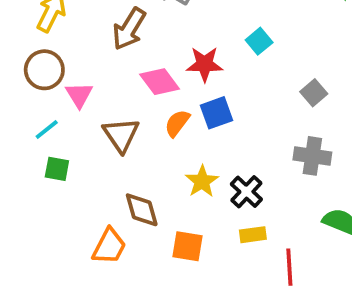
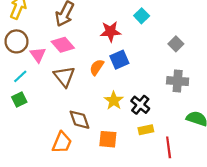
pink diamond: (160, 82) -> (63, 45), moved
green square: (57, 169) -> (19, 99), moved, turned -32

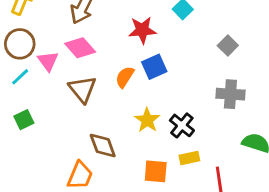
cyan line: (20, 76) -> (20, 77), moved
orange square: (108, 139) -> (156, 171), moved

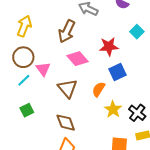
pink diamond: (80, 48) -> (78, 59), moved
orange semicircle: (125, 77) -> (99, 89), moved
brown diamond: (103, 146) -> (66, 123), moved

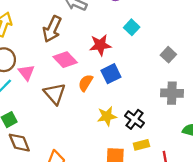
orange semicircle: (99, 89) -> (86, 83), moved
yellow star: (113, 109) -> (107, 116), turned 30
brown diamond: (66, 123) -> (19, 143), moved

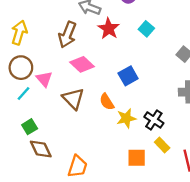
red star: (100, 45) -> (109, 29), moved, turned -30
orange semicircle: (86, 83) -> (107, 102), moved, turned -60
yellow rectangle: (141, 145) -> (162, 145), turned 63

